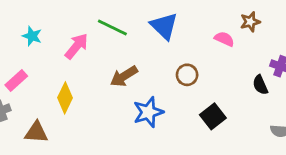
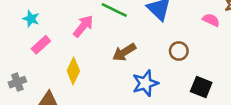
cyan star: (32, 36) -> (31, 19), moved
pink rectangle: (16, 81) -> (41, 45), moved
black square: (213, 116) -> (201, 87), turned -30

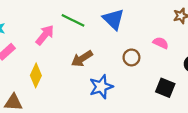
pink semicircle: (211, 20) -> (161, 43), moved
black square: (201, 87) -> (165, 88), moved

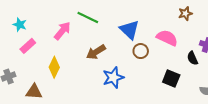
blue triangle: (113, 19) -> (129, 30), moved
pink semicircle: (161, 43) -> (167, 38), size x1.5

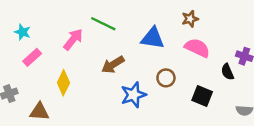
brown star: (185, 13) -> (190, 19), moved
blue triangle: (129, 30) -> (153, 38), turned -35
brown circle: (141, 51) -> (166, 78), moved

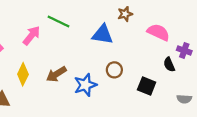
brown star: (190, 19) -> (125, 14), moved
pink semicircle: (197, 48) -> (158, 32), moved
brown arrow: (113, 65) -> (56, 74), moved

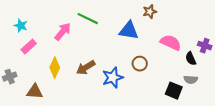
pink semicircle: (158, 32) -> (171, 43), moved
black square: (147, 86) -> (174, 91), moved
gray semicircle: (184, 99) -> (191, 80), moved

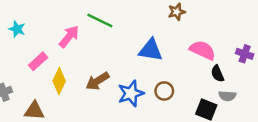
blue triangle: (129, 31) -> (151, 50), moved
pink rectangle: (29, 47) -> (38, 61), moved
black semicircle: (191, 59) -> (217, 74), moved
brown circle: (140, 64) -> (164, 91), moved

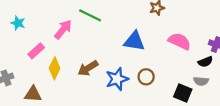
black semicircle: (217, 74) -> (205, 62), moved, turned -88

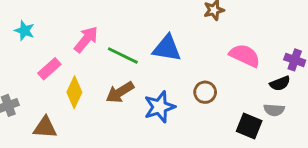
green line: (90, 15) -> (123, 56), moved
blue triangle: (134, 41) -> (167, 48), moved
brown circle: (146, 77) -> (205, 92), moved

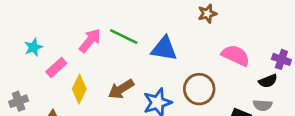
cyan star: (24, 31) -> (33, 47), moved, turned 30
green line: (123, 56) -> (124, 37), moved
brown circle: (205, 92) -> (199, 89), size x1.5

